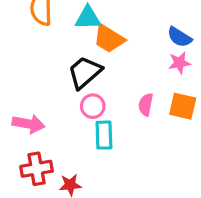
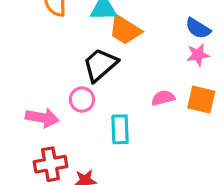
pink semicircle: (146, 105) -> (163, 98), turned 65
pink circle: (93, 106) -> (82, 100), moved

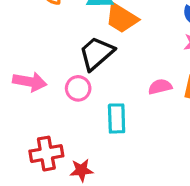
pink arrow: (42, 118) -> (30, 82), moved

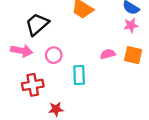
black trapezoid: (97, 53) -> (37, 24), moved
red cross: (46, 154) -> (33, 85), moved

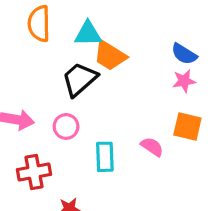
black trapezoid: (37, 24) -> (80, 79), moved
pink semicircle: (108, 54) -> (152, 147), moved, turned 48

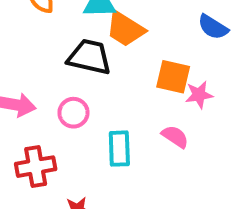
black trapezoid: (80, 79) -> (89, 57), turned 54
pink star: (184, 81) -> (199, 95), moved
orange square: (187, 126) -> (173, 77), moved

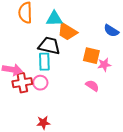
pink circle: (73, 113) -> (40, 83), moved
cyan rectangle: (119, 149) -> (44, 62), moved
red cross: (36, 167) -> (22, 83), moved

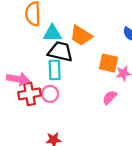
cyan triangle: (54, 19) -> (52, 33), moved
pink semicircle: (92, 86) -> (110, 97), turned -80

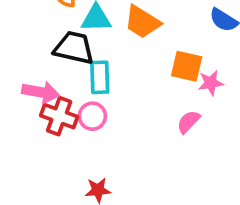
black trapezoid: (60, 52) -> (74, 48), moved
red cross: (29, 94) -> (59, 116), turned 30

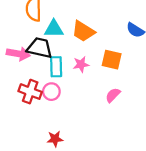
pink star: (211, 83) -> (81, 64), moved
pink arrow: (41, 92) -> (18, 54), moved

